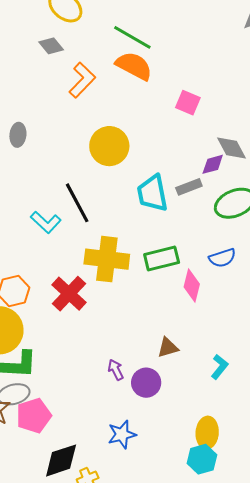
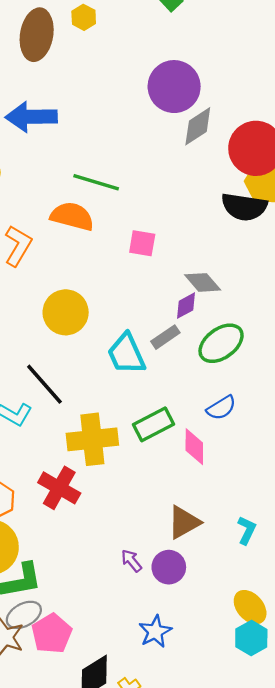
green line: (132, 37) -> (96, 182), moved
brown triangle: (168, 348) -> (184, 522), size x1.4
yellow ellipse: (207, 433) -> (250, 607), turned -32

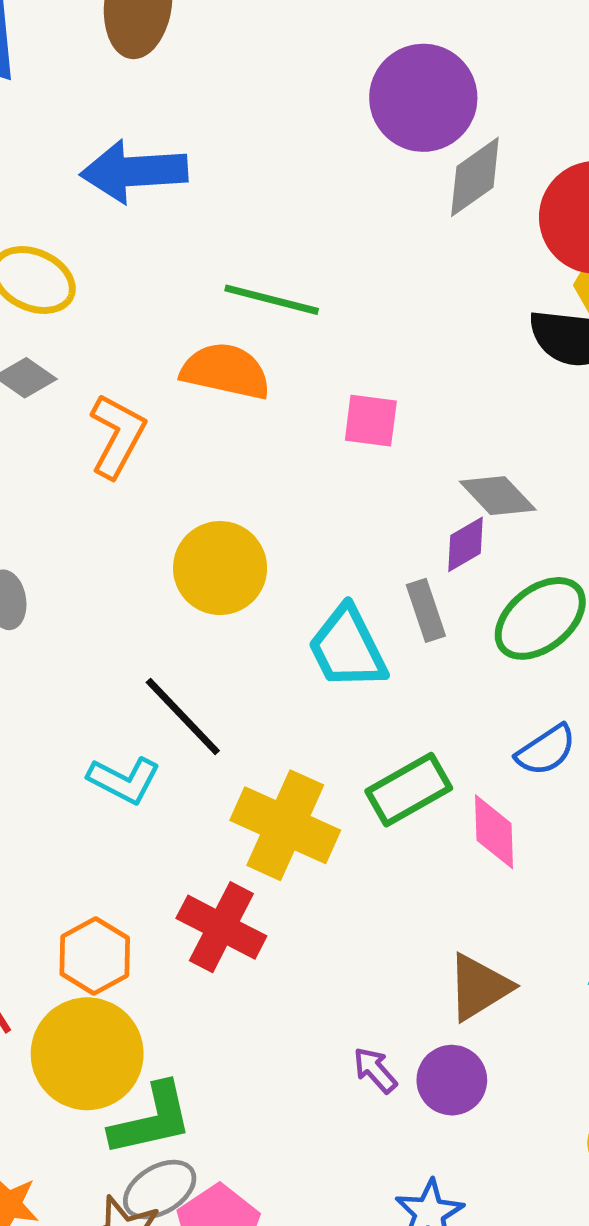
gray rectangle: (165, 337) -> (426, 610), turned -72
yellow cross: (92, 439) -> (285, 825), turned 33

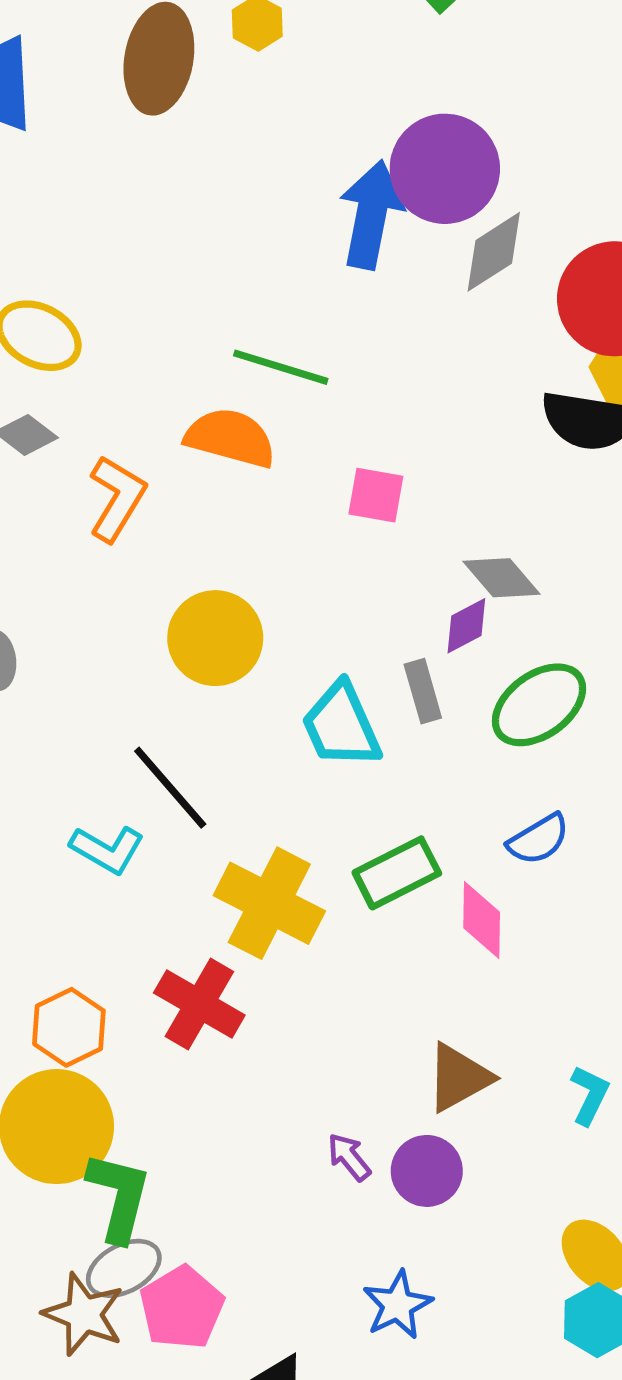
blue arrow: (134, 171) -> (371, 215), moved, turned 102
green L-shape: (151, 1120) -> (119, 1197), turned -66

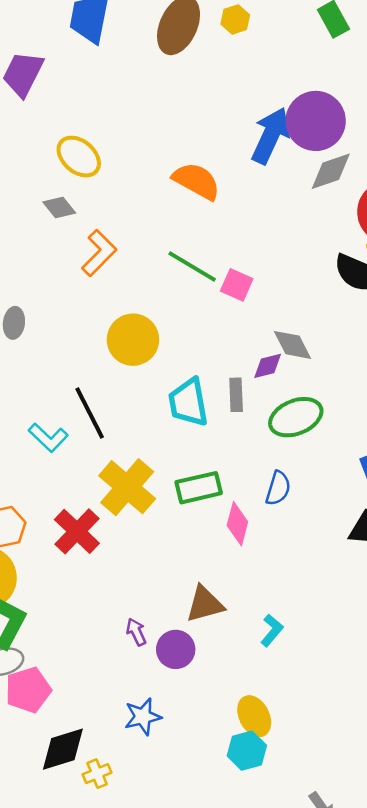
green line: (281, 367) -> (192, 266), moved
orange semicircle: (230, 438) -> (196, 181), moved
blue semicircle: (539, 839) -> (278, 488), turned -56

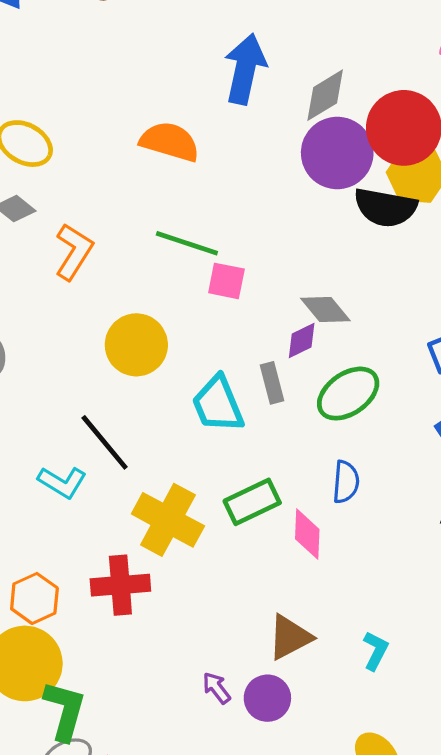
purple circle: (316, 121) -> (337, 153), moved
pink square: (237, 285) -> (226, 281), moved
red cross: (77, 531) -> (120, 585), turned -36

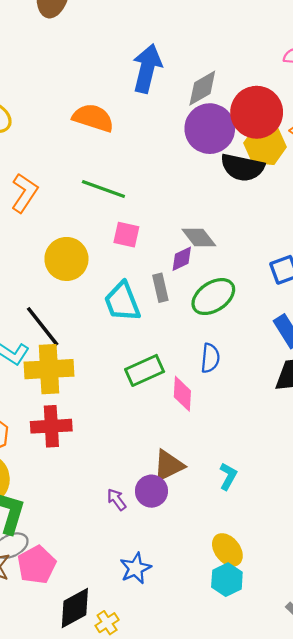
pink square: (226, 281) -> (126, 235), moved
yellow cross: (168, 520) -> (49, 369), moved, turned -33
purple circle: (267, 698) -> (151, 491), moved

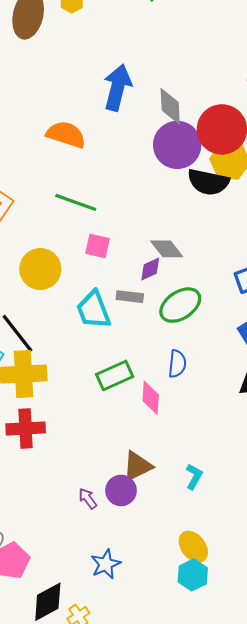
gray diamond: (202, 88) -> (170, 106), turned -63
gray rectangle: (160, 288) -> (130, 297), turned -70

